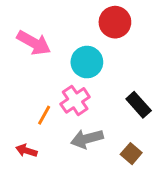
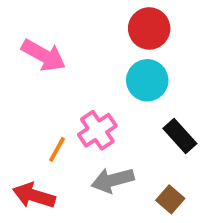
cyan circle: (87, 62) -> (147, 80), moved
red arrow: (26, 151) -> (34, 196), size x1.5

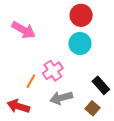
black rectangle: (180, 136) -> (101, 85), moved

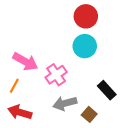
pink arrow: (24, 30) -> (25, 62), moved
orange line: (31, 81) -> (14, 86), moved
brown square: (93, 108) -> (89, 114), moved

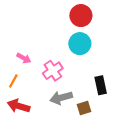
pink arrow: (25, 62) -> (24, 58), size x0.6
black rectangle: (107, 90) -> (101, 85), turned 30
brown square: (89, 114) -> (84, 108), turned 32

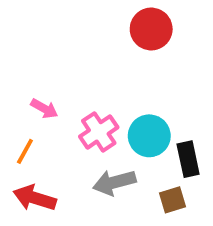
cyan circle: (80, 44) -> (149, 136), moved
brown square: (84, 108) -> (173, 200), moved

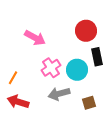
red circle: (151, 29) -> (86, 31), moved
pink arrow: (44, 109) -> (35, 38), moved, size x1.5
black rectangle: (188, 159) -> (97, 57), moved

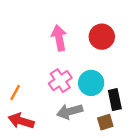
pink arrow: (35, 38) -> (59, 38), moved, turned -130
black rectangle: (97, 57) -> (115, 100), moved

